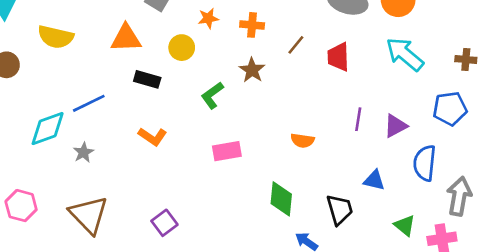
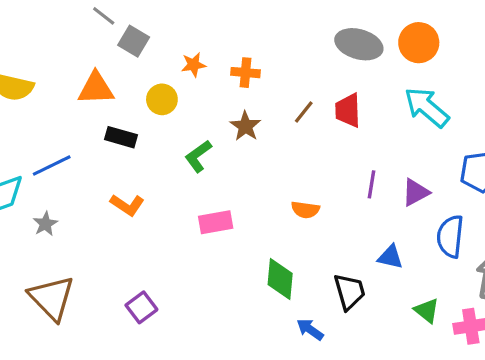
brown line: (296, 45) -> (304, 112), moved

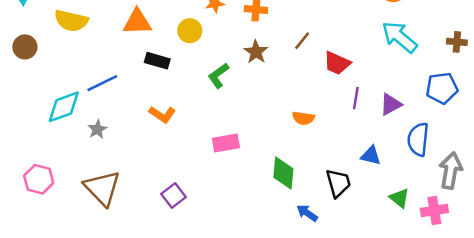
red trapezoid: (348, 110) -> (337, 63), moved, turned -64
pink rectangle: (216, 222) -> (226, 143), moved

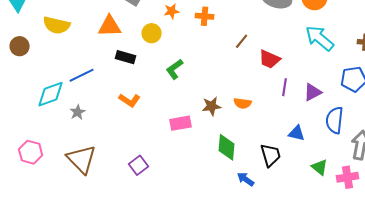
brown star: (256, 52) -> (212, 106), moved, turned 30

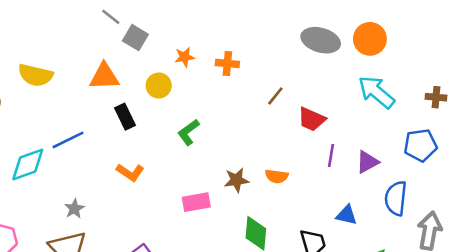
black rectangle: (126, 57) -> (125, 117), turned 48
gray star: (78, 112) -> (74, 209), moved

